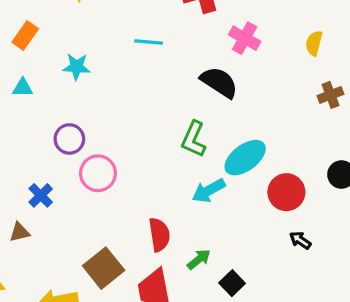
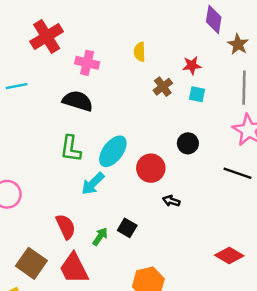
black square: (232, 283) -> (127, 228), moved

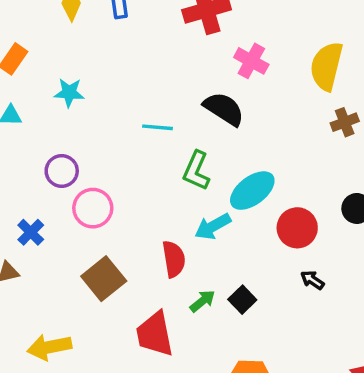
yellow semicircle: (140, 52) -> (327, 66), size x1.8
cyan line: (17, 86) -> (158, 127), moved
red semicircle: (66, 227) -> (174, 259), moved
brown square: (31, 263) -> (104, 279), moved

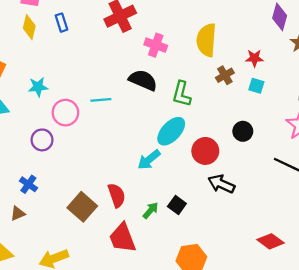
green L-shape: (196, 171) -> (182, 94), moved
pink circle: (93, 208) -> (65, 113), moved
red semicircle: (174, 259) -> (117, 195), moved
black arrow: (312, 280) -> (221, 184), size x1.6

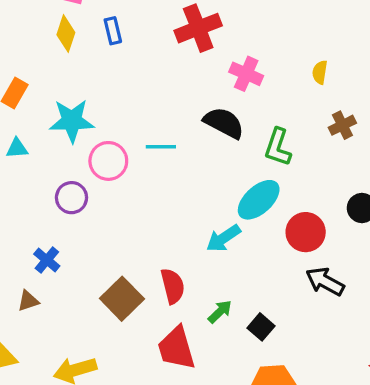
yellow semicircle: (206, 40) -> (320, 72), size x0.5
cyan star: (38, 87) -> (72, 121), size x1.5
black square: (177, 205) -> (261, 327), moved

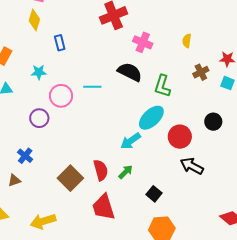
blue rectangle: (113, 31) -> (60, 43), moved
cyan star: (72, 121) -> (39, 72), size x0.6
green arrow: (220, 312) -> (126, 172), moved

